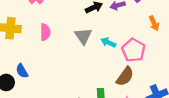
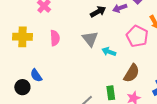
cyan arrow: (108, 43) -> (109, 52), moved
pink pentagon: (134, 50) -> (137, 36), moved

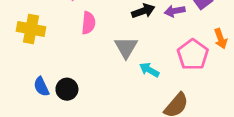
pink semicircle: (55, 38) -> (88, 23), moved
black circle: (22, 87) -> (67, 89), moved

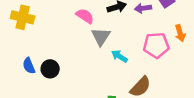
pink semicircle: (88, 23) -> (85, 16), moved, turned -66
pink pentagon: (193, 55) -> (156, 45), turned 30

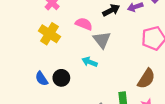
yellow cross: (23, 17) -> (49, 34), moved, turned 30
cyan arrow: (119, 56) -> (90, 62), moved

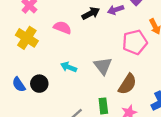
gray triangle: (102, 40) -> (103, 66), moved

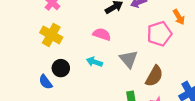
pink semicircle: (62, 28) -> (102, 34), moved
black circle: (39, 84) -> (61, 68), moved

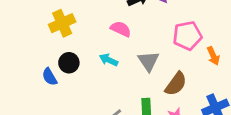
orange arrow: (179, 17) -> (213, 56), moved
yellow cross: (51, 35) -> (62, 23), turned 30

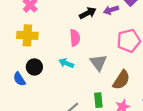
yellow cross: (62, 23) -> (27, 35), turned 30
pink semicircle: (121, 29) -> (75, 38), turned 63

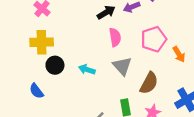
pink semicircle: (75, 38) -> (115, 37), moved
black circle: (34, 67) -> (55, 65), moved

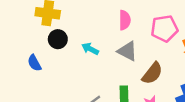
gray triangle: (122, 66) -> (127, 51), turned -30

